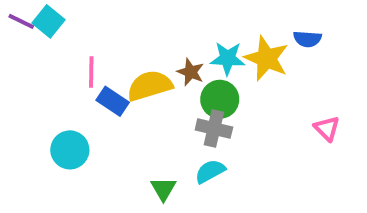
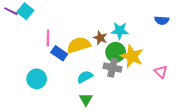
yellow star: (267, 58) -> (132, 56), moved
pink triangle: (327, 129) -> (161, 72), moved
cyan semicircle: (210, 171) -> (85, 77), moved

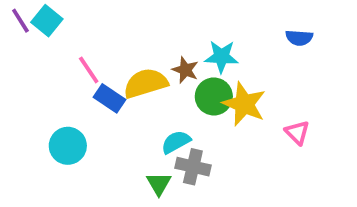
purple line: (11, 11) -> (20, 21), turned 32
pink line: (48, 38) -> (89, 70), turned -35
gray cross: (113, 68) -> (193, 167), moved
cyan semicircle: (85, 77) -> (176, 142), moved

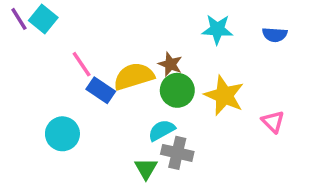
cyan star: (221, 57) -> (217, 29), moved
green circle: (214, 96) -> (177, 90), moved

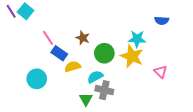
cyan star: (217, 29) -> (137, 39), moved
brown star: (170, 64) -> (83, 38), moved
yellow semicircle: (134, 76) -> (73, 67), moved, size x0.7

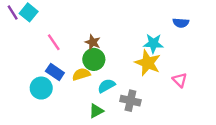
blue rectangle: (59, 53) -> (55, 72), moved
green circle: (104, 53) -> (94, 59), moved
gray cross: (104, 90) -> (130, 101), moved
green triangle: (86, 99) -> (96, 111), turned 32

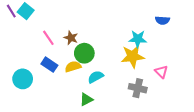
brown star: (93, 42) -> (71, 38), moved
yellow star: (148, 63) -> (133, 56), turned -30
cyan circle: (41, 88) -> (23, 79), moved
gray cross: (130, 101) -> (138, 88), moved

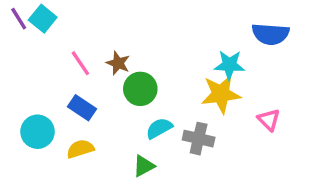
blue semicircle: (162, 20) -> (271, 34), size x1.5
yellow semicircle: (73, 67) -> (80, 149), moved
gray cross: (138, 88) -> (199, 139), moved

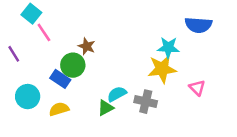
purple line: (19, 19) -> (14, 54), moved
pink line: (80, 63) -> (44, 32), moved
green circle: (140, 89) -> (73, 65), moved
green triangle: (144, 166) -> (105, 108), moved

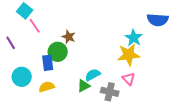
cyan star: (168, 48) -> (134, 38), turned 30
blue rectangle: (60, 79) -> (48, 63), turned 49
pink triangle: (197, 88) -> (129, 79), moved
gray cross: (146, 102) -> (110, 92), moved

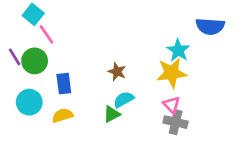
brown star: (69, 37) -> (117, 72), moved
green circle: (58, 52) -> (35, 61), moved
gray cross: (110, 92) -> (176, 122), moved

